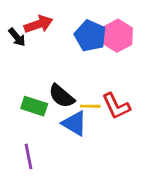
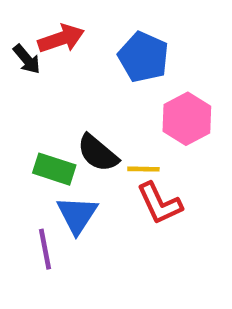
pink hexagon: (118, 36) -> (187, 119), moved
red L-shape: (116, 106) -> (159, 203), moved
blue triangle: (74, 123) -> (77, 215), moved, turned 32

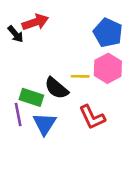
blue pentagon: (143, 57) -> (108, 33), moved
yellow line: (143, 169) -> (80, 76), moved
purple line: (45, 249) -> (18, 115), moved

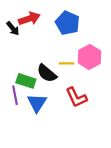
blue pentagon: (108, 33) -> (68, 23), moved

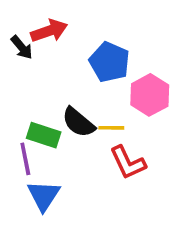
blue pentagon: (68, 23) -> (109, 62), moved
yellow line: (66, 63) -> (111, 128), moved
blue triangle: (37, 103) -> (44, 195), moved

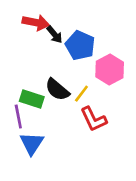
red arrow: (49, 31) -> (36, 22), turned 30
black arrow: (22, 47) -> (55, 35), moved
yellow line: (111, 128) -> (81, 94), turned -54

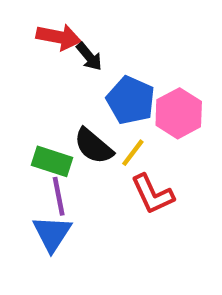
blue pentagon: (80, 45) -> (131, 100), moved
purple line: (18, 117) -> (59, 196), moved

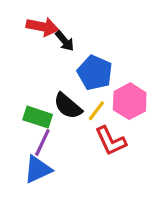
pink hexagon: (179, 113) -> (130, 101), moved
purple line: (59, 196) -> (42, 142), turned 36
blue triangle: (52, 233) -> (38, 169), turned 32

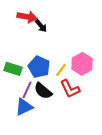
blue pentagon: (95, 73) -> (39, 67), moved
black semicircle: (68, 106) -> (43, 91), moved
green rectangle: (38, 117) -> (13, 69), moved

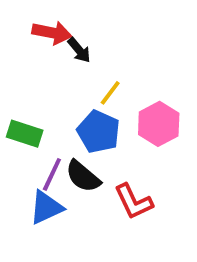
blue pentagon: (39, 67) -> (98, 132), moved
yellow line: (61, 70) -> (110, 93), moved
red L-shape: (70, 89) -> (133, 202), moved

